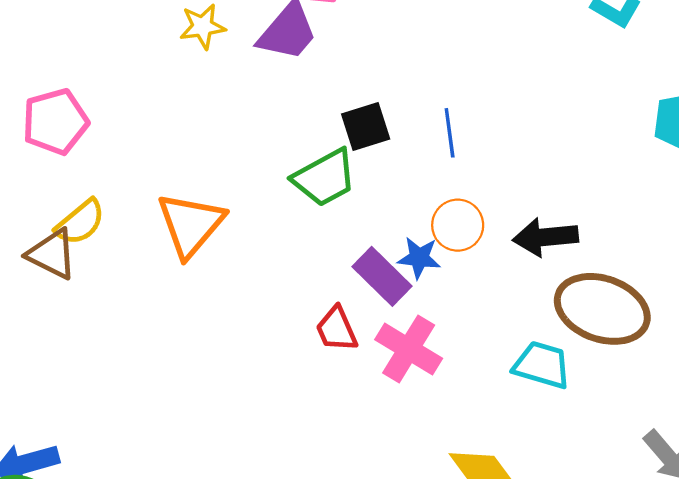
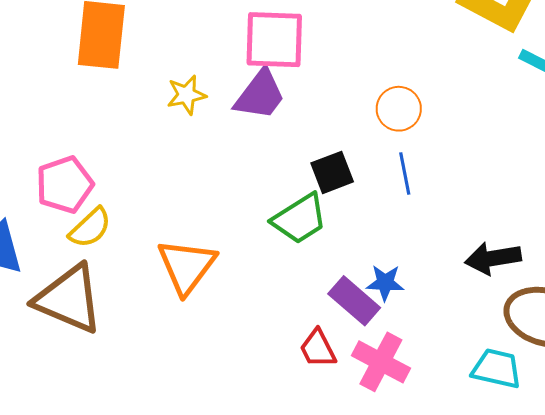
yellow semicircle: (80, 222) -> (90, 228), moved
orange circle: (458, 225) -> (399, 109), moved
brown triangle: (52, 254) -> (69, 299), size x1.6

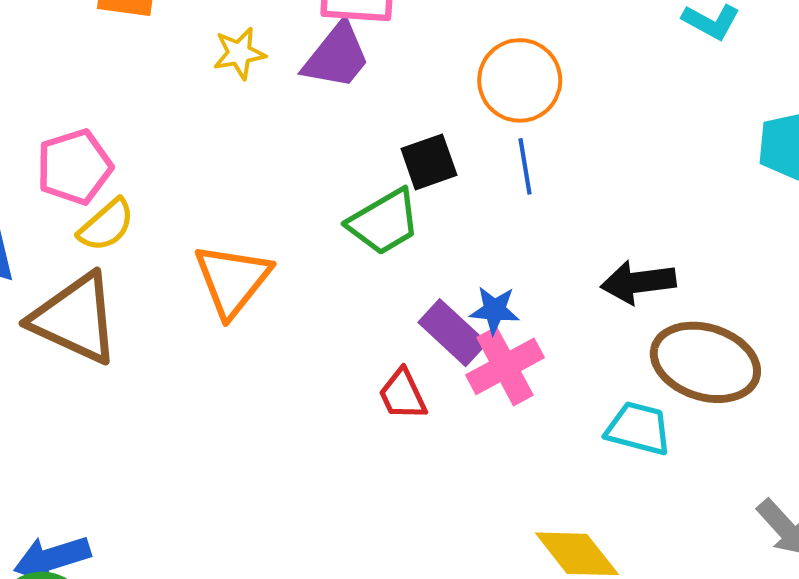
orange circle: (399, 109) -> (520, 80), size x1.4
pink cross: (381, 362) -> (505, 366), moved, turned 32

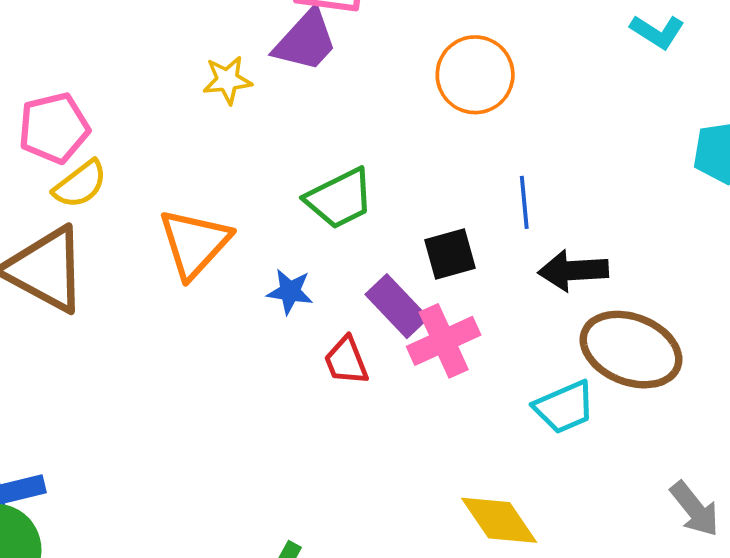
yellow star: (239, 53) -> (227, 80), moved
black square: (429, 162) -> (450, 254), moved
blue line: (525, 166) -> (524, 202), moved
blue star: (494, 310) -> (290, 292), moved
cyan trapezoid: (638, 428) -> (564, 407), turned 138

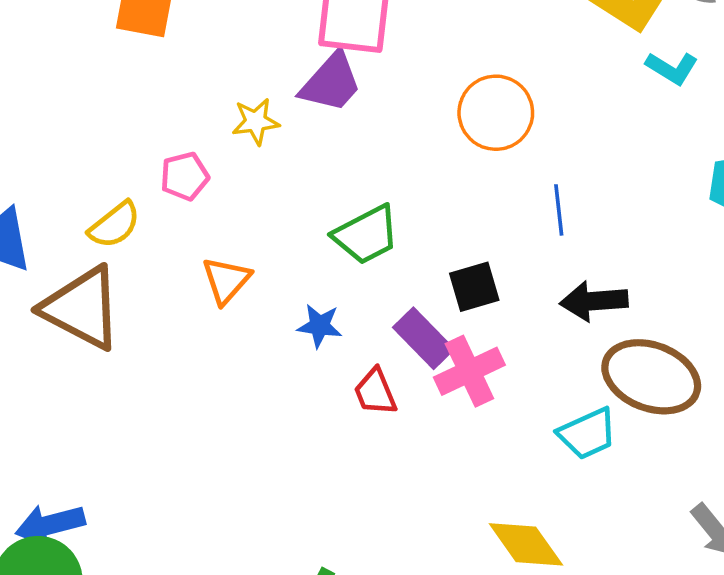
pink pentagon: (54, 128) -> (185, 176), moved, size x0.7
blue line: (524, 202) -> (559, 210), moved
orange triangle: (194, 243) -> (226, 280), size x0.7

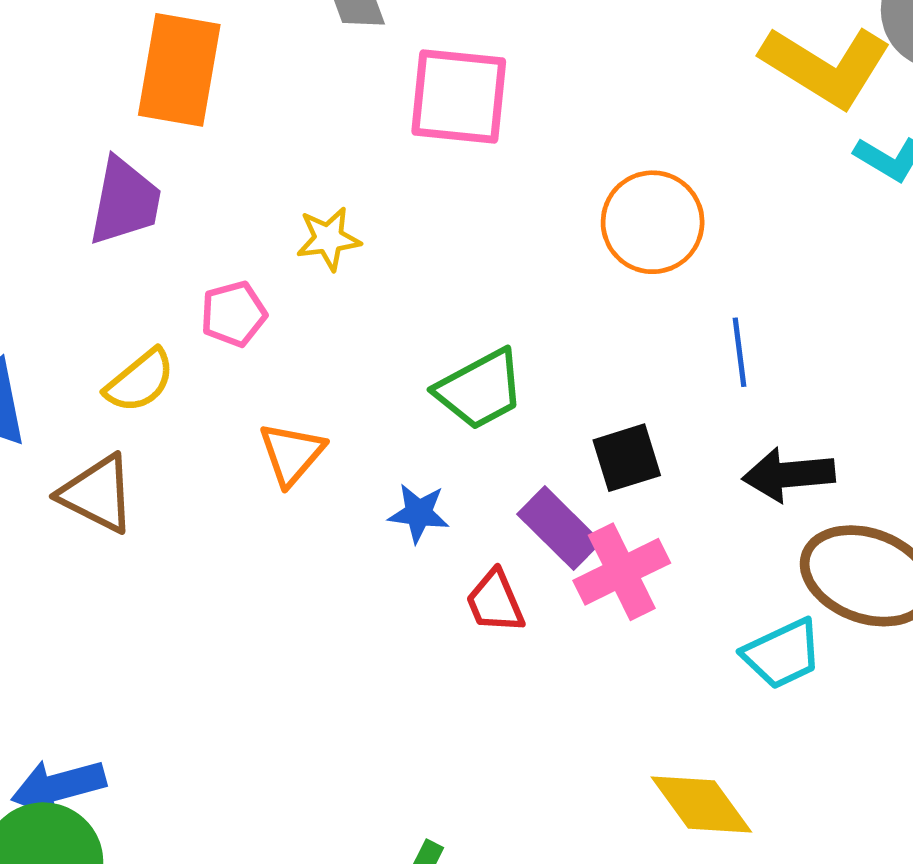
purple trapezoid: (331, 82) -> (125, 201), moved, turned -30
brown triangle: (82, 308) -> (97, 494), size x0.7

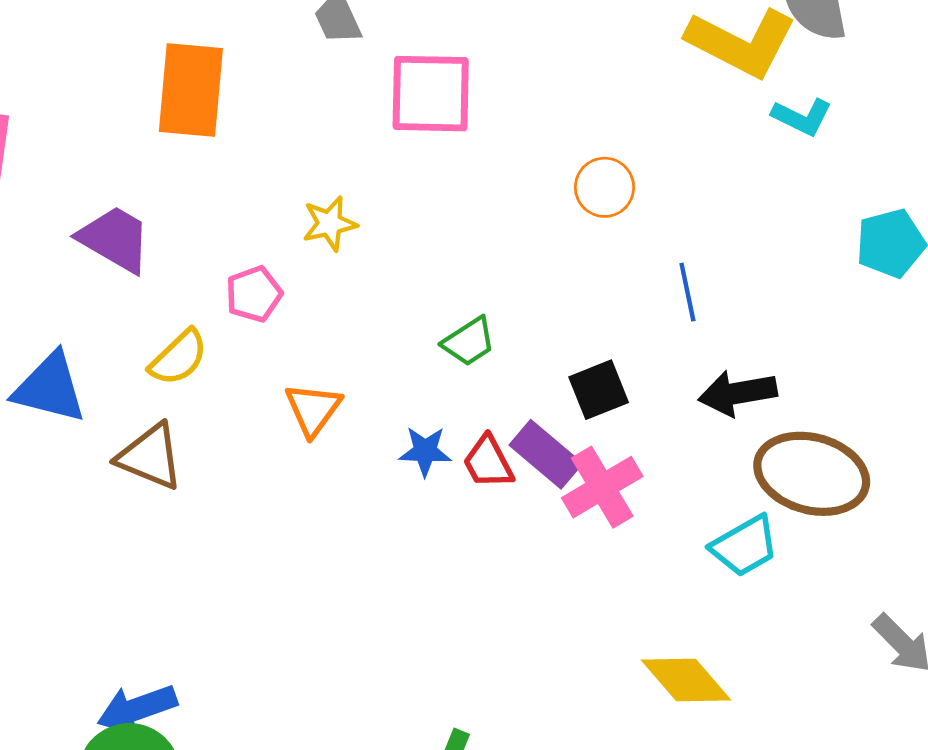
purple trapezoid: (125, 201) -> (115, 239), moved, turned -66
orange circle: (653, 222) -> (604, 187), size x0.7
green trapezoid: (480, 390) -> (469, 342), size x0.7
red trapezoid: (495, 602) -> (488, 462), moved

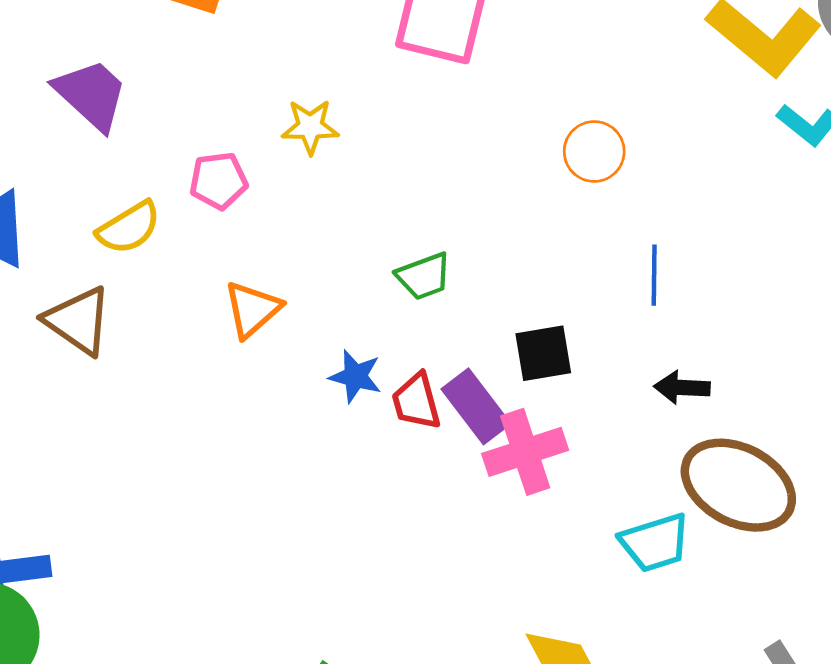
black arrow: (738, 393) -> (682, 388), size x0.7

